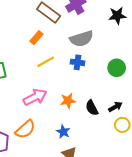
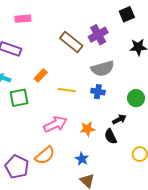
orange rectangle: (36, 38) -> (41, 75), moved
yellow line: (46, 62) -> (67, 90), turned 36
black arrow: (115, 107) -> (119, 119), moved

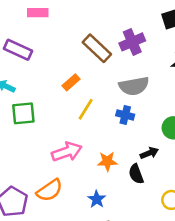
orange rectangle: (41, 75) -> (71, 82), moved
yellow line: (67, 90) -> (86, 109), turned -72

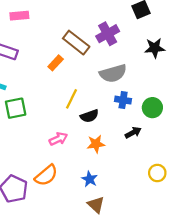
orange rectangle: (71, 82) -> (56, 63), moved
blue cross: (125, 115) -> (123, 100), moved
pink arrow: (67, 152) -> (58, 139), size x0.7
black semicircle: (136, 174) -> (89, 116), moved, turned -84

